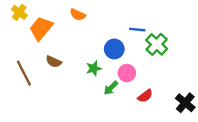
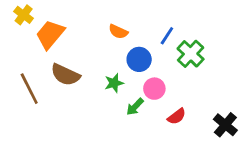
orange semicircle: (78, 15) -> (118, 32), moved
blue line: (137, 30) -> (167, 36), turned -63
brown semicircle: (54, 62) -> (65, 75), size x1.5

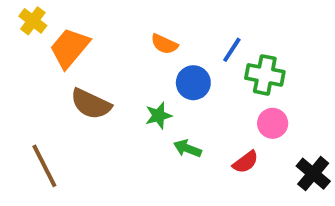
green cross: (191, 54) -> (265, 75), turned -32
brown line: (29, 89) -> (44, 166), moved
pink circle: (154, 89) -> (273, 123), moved
green arrow: (135, 107) -> (188, 148), turned 66

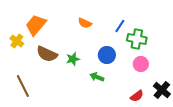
yellow cross: (33, 21) -> (17, 41), moved
blue circle: (193, 83) -> (107, 55), moved
green star: (159, 116) -> (73, 59), moved
red semicircle: (246, 162) -> (137, 96), moved

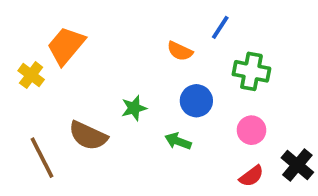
orange semicircle: (85, 23) -> (180, 51), moved
blue line: (120, 26) -> (220, 27), moved
brown semicircle: (47, 54) -> (88, 136), moved
pink circle: (141, 64) -> (251, 130), moved

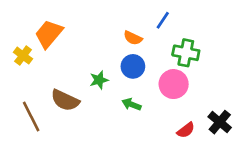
blue circle: (196, 101) -> (133, 66), moved
pink circle: (251, 130) -> (174, 84), moved, size x1.4

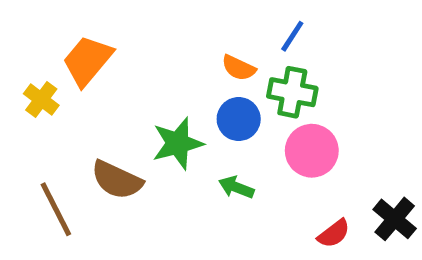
green cross: (186, 53) -> (292, 92), moved
green star: (99, 80) -> (178, 143), size x1.5

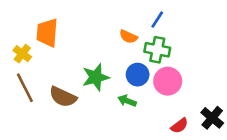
orange trapezoid: (88, 61) -> (47, 33), turned -36
blue circle: (239, 119) -> (138, 75), moved
brown line: (56, 209) -> (25, 88), moved

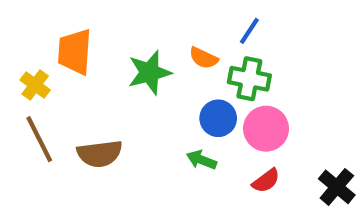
green star: (96, 77) -> (150, 73), moved
brown semicircle: (63, 97) -> (100, 154), turned -32
red semicircle: (179, 126) -> (266, 181), moved

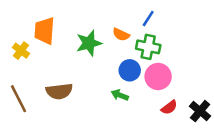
brown line: (39, 139) -> (19, 99), moved
red semicircle: (266, 181) -> (169, 107), moved

